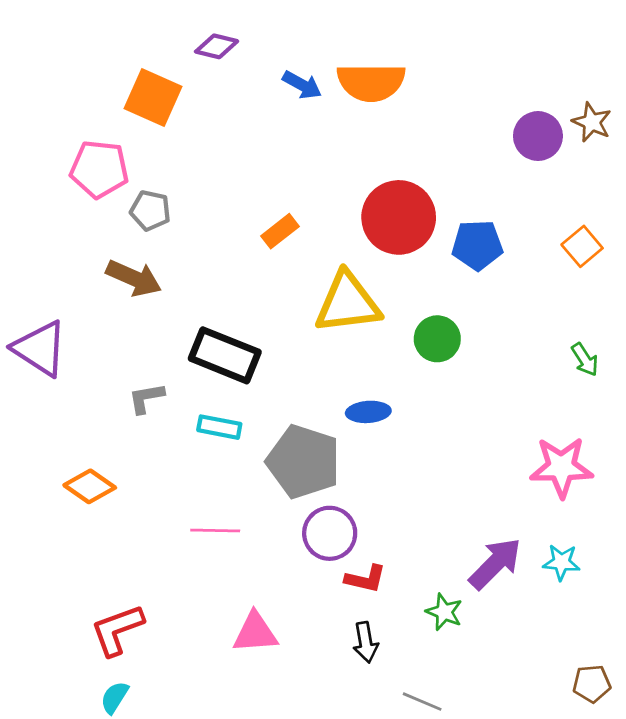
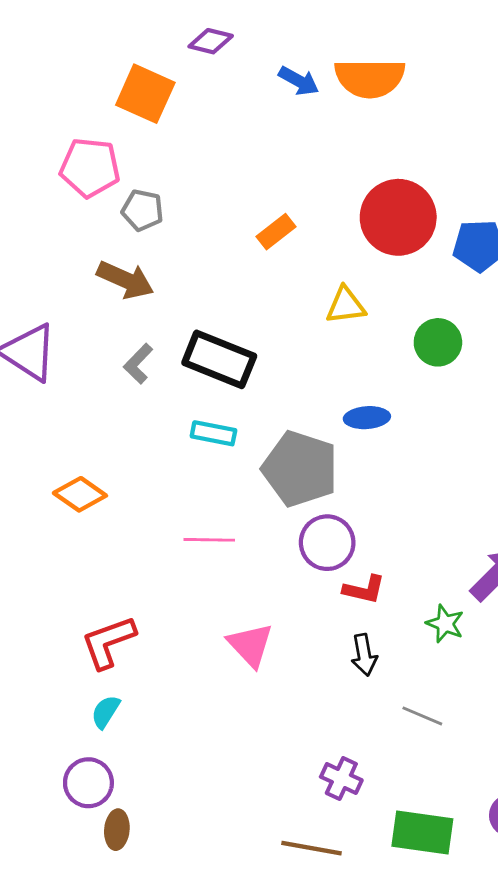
yellow triangle: (348, 303) -> (346, 305), size x0.6
gray L-shape: (146, 398) -> (138, 364), moved, turned -36
pink triangle: (255, 633) -> (250, 645), turned 51

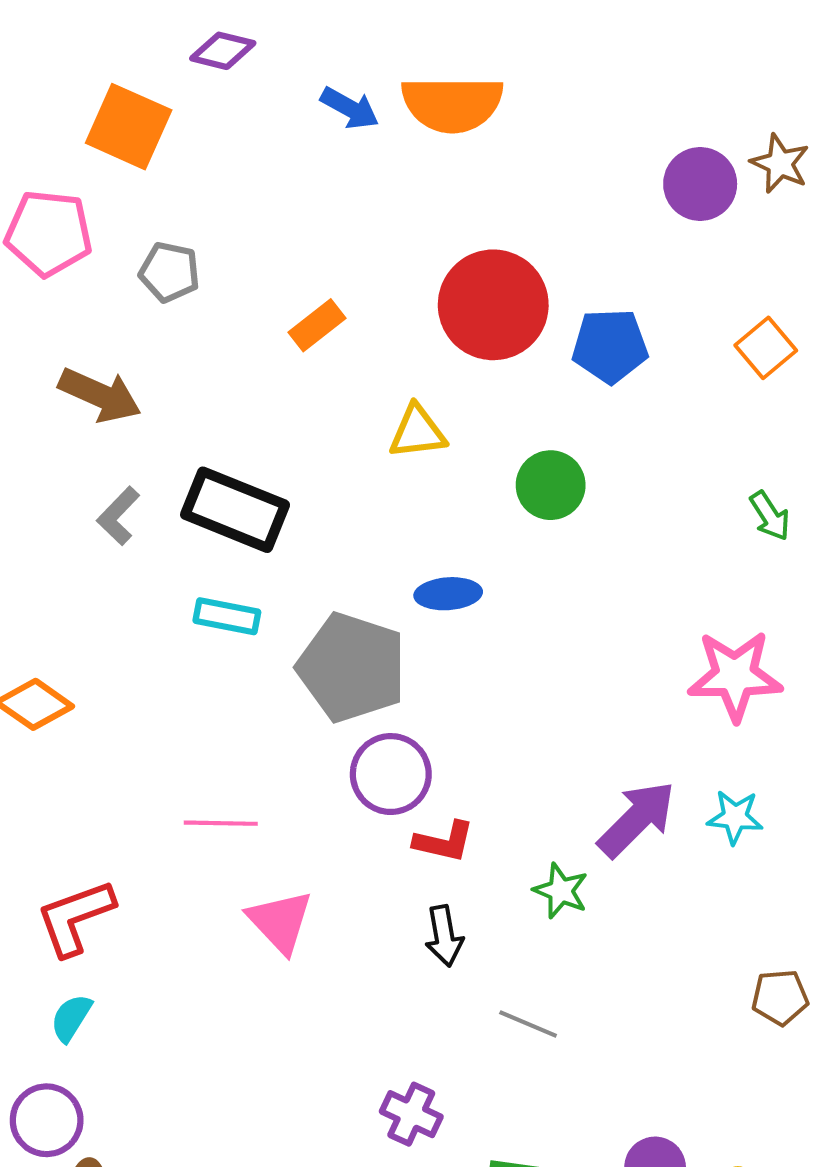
gray pentagon: (142, 210) -> (170, 272), moved
pink line: (209, 540) -> (221, 823), moved

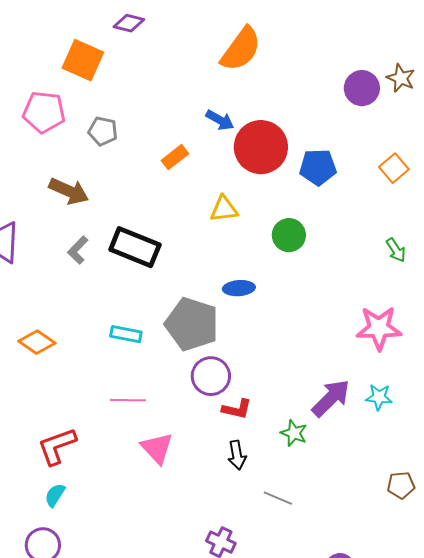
orange semicircle: (452, 104) -> (241, 49), turned -54
blue arrow: (350, 108) -> (220, 120), moved
cyan rectangle: (227, 616) -> (126, 334), moved

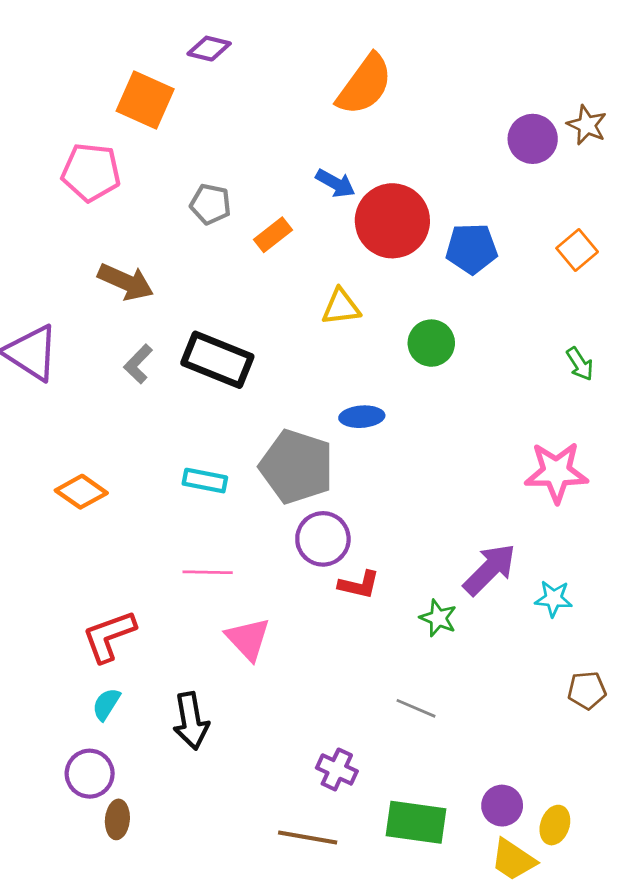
gray pentagon: (103, 131) -> (210, 204), moved
cyan star: (379, 397) -> (554, 599), moved
black arrow: (237, 455) -> (191, 721), moved, size x1.4

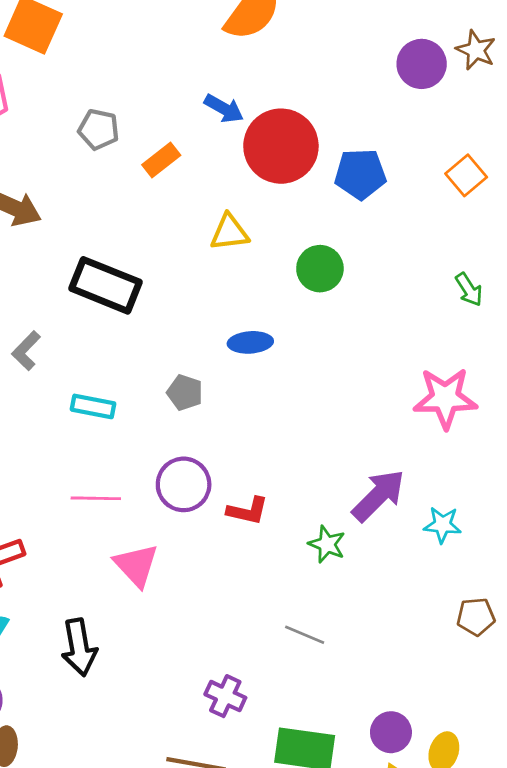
gray L-shape: (138, 364) -> (26, 351), moved
gray pentagon: (297, 467) -> (185, 393), size x0.5
purple circle: (323, 539) -> (184, 484), moved

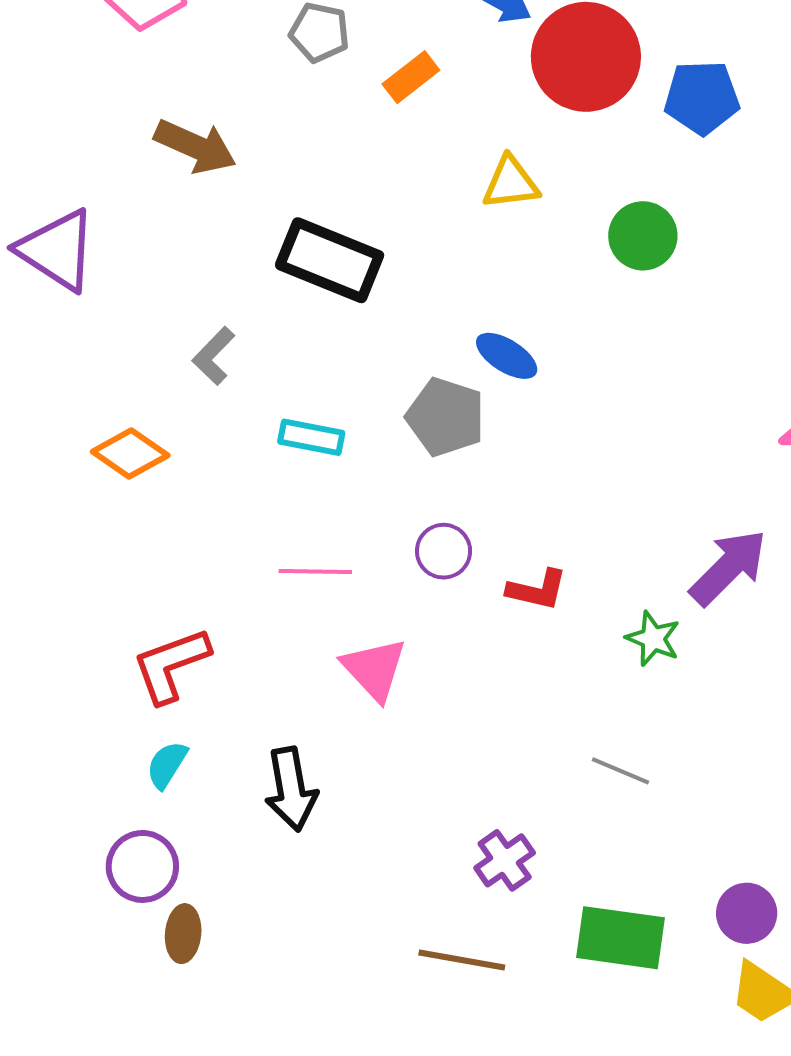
blue ellipse: (250, 342) -> (507, 356), moved, turned 36
gray pentagon: (185, 393) -> (446, 417), size x1.5
purple circle: (184, 484) -> (444, 551), size x0.7
purple cross: (225, 696) -> (505, 860), turned 30

